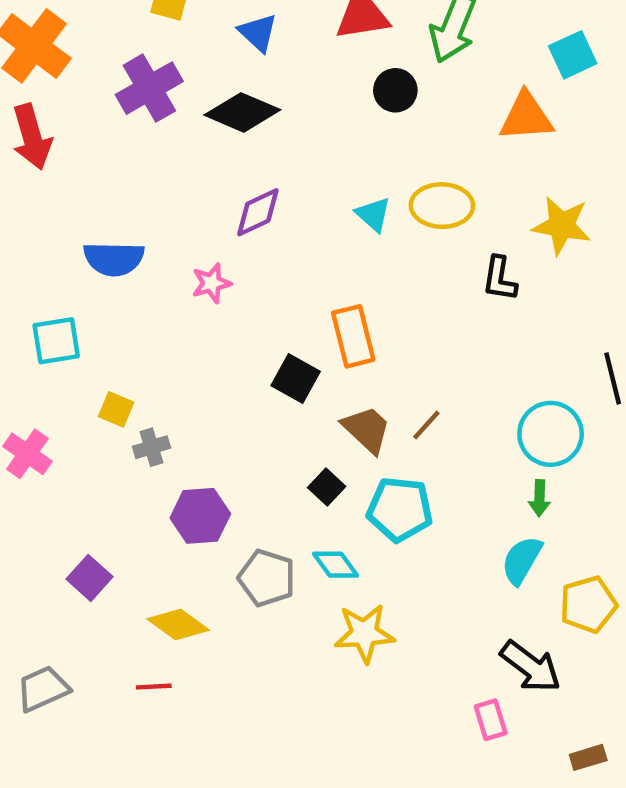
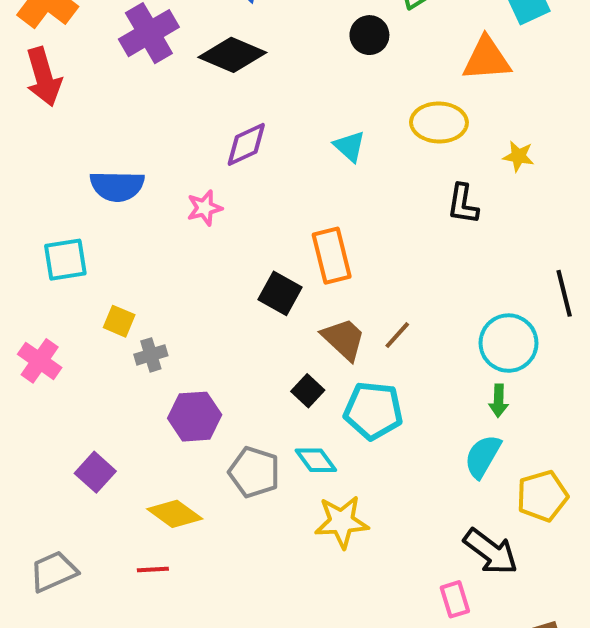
yellow ellipse: (442, 206) -> (439, 122), moved
yellow star: (562, 225) -> (518, 156), size x0.6

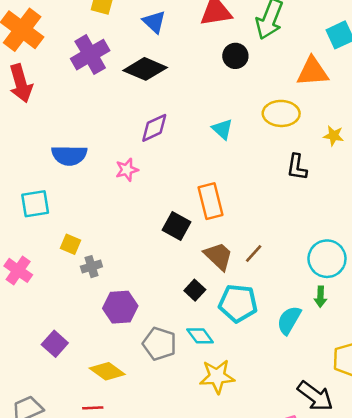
cyan semicircle: (483, 456) -> (289, 320), moved

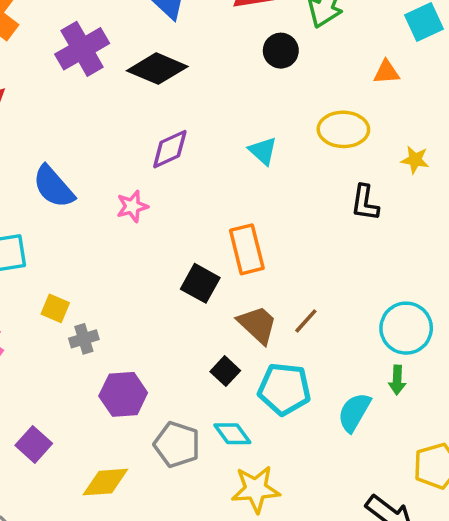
orange triangle: (313, 72) -> (386, 72), size x0.6
blue semicircle: (69, 155) -> (53, 187), turned 48
yellow diamond: (107, 371) -> (105, 482), turned -40

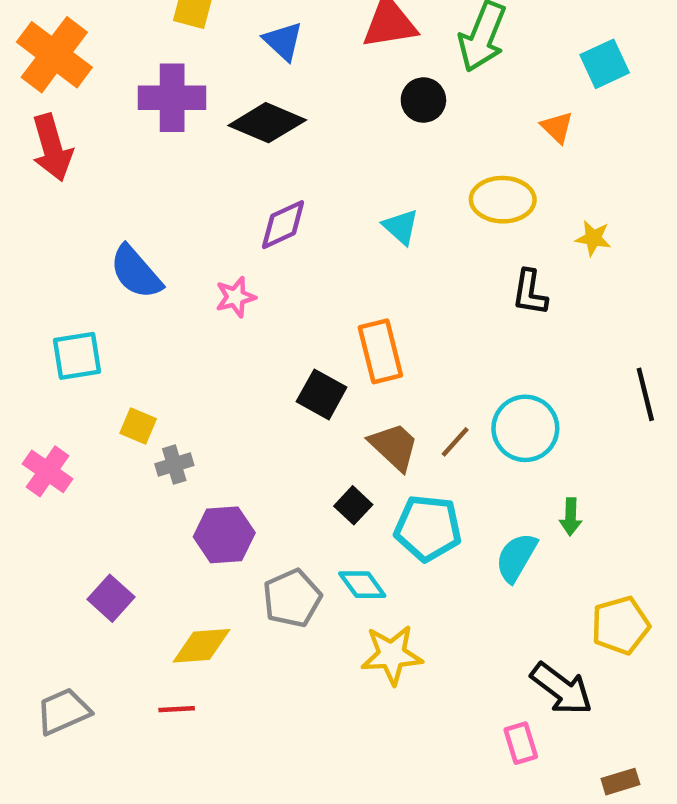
purple cross: (82, 49) -> (172, 98), turned 30
orange triangle: (386, 72) -> (557, 127), turned 48
cyan circle: (406, 328) -> (525, 428), moved
gray pentagon: (177, 444) -> (292, 598), turned 30

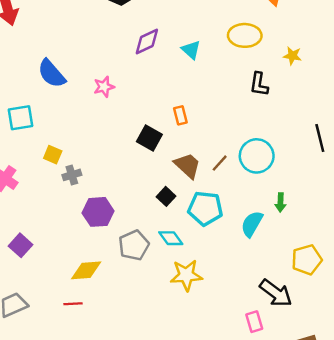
purple diamond: (283, 225) -> (147, 41), moved
orange rectangle: (380, 351) -> (180, 115), size x0.6
purple square: (111, 598) -> (21, 245), moved

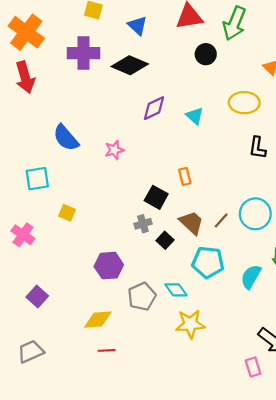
gray cross: (72, 175) -> (143, 224), moved
black square: (166, 196) -> (165, 240), moved
red line: (73, 304) -> (107, 350), moved

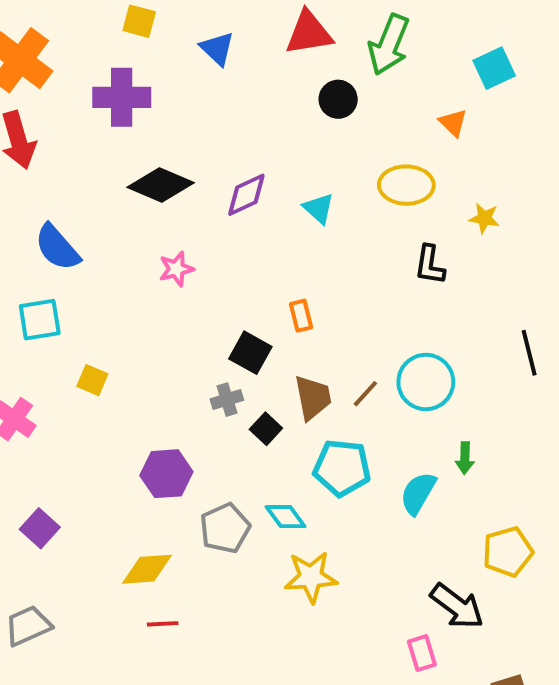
black diamond: (130, 65) -> (161, 185), moved
blue semicircle: (66, 138) -> (57, 247), moved
brown trapezoid: (191, 223) -> (313, 398), turned 36

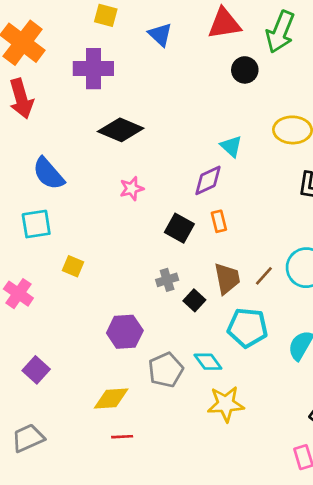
purple diamond: (246, 195) -> (208, 180), moved
black square: (250, 353) -> (179, 228), moved

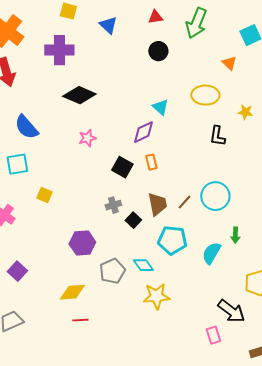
red triangle: (224, 24) -> (155, 17), size x0.6
black circle: (245, 70) -> (158, 51), moved

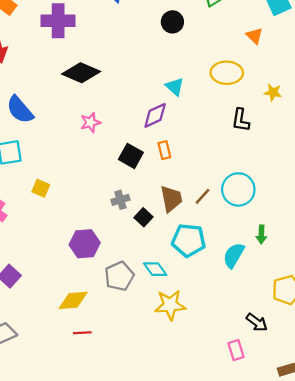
black arrow: (231, 311) -> (257, 322), size x0.7

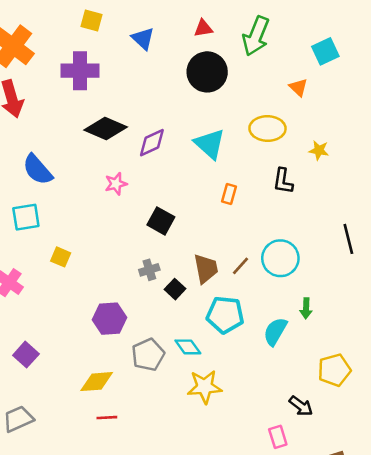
black circle: (172, 22) -> (207, 72), size x1.6
cyan triangle: (175, 87) -> (210, 144), size x1.5
purple diamond: (155, 115) -> (152, 143), moved
orange rectangle: (164, 150) -> (229, 194), moved, turned 30

